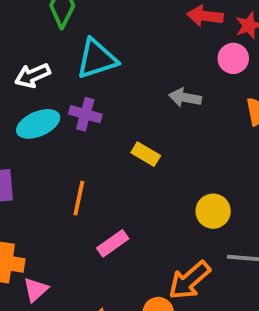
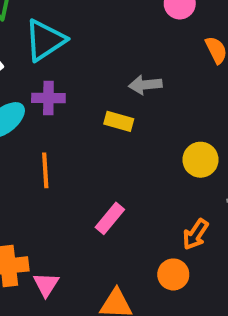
gray arrow: (185, 98) -> (145, 85), moved
orange line: (79, 198) -> (45, 170), moved
orange arrow: (189, 280) -> (196, 234), size x0.7

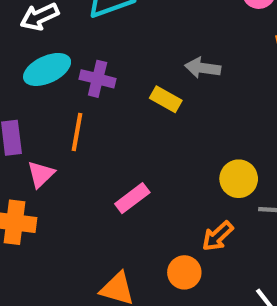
purple cross: (48, 98) -> (98, 79), moved
yellow circle: (200, 160) -> (239, 179), moved
pink triangle: (46, 284) -> (41, 174), moved

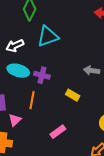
cyan ellipse: (47, 69) -> (18, 71), turned 40
yellow rectangle: (166, 99) -> (73, 95), moved

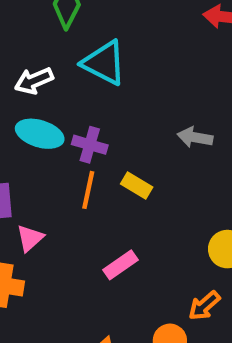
cyan triangle: (48, 36) -> (104, 63), turned 45
yellow rectangle: (73, 95) -> (137, 185), moved
orange line: (32, 100) -> (88, 190), moved

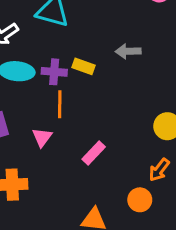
yellow rectangle: (137, 185) -> (84, 66), moved
pink triangle: (30, 238) -> (42, 137), moved

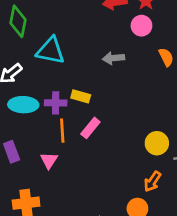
gray arrow: (128, 51) -> (114, 58), moved
pink rectangle: (94, 153) -> (90, 128), moved

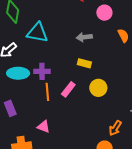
yellow rectangle: (81, 96) -> (84, 63), moved
yellow circle: (157, 143) -> (98, 88), moved
pink triangle: (49, 160) -> (44, 127), moved, turned -40

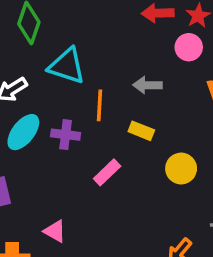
cyan ellipse: (18, 73) -> (23, 132), turned -60
yellow circle: (98, 88) -> (181, 169), moved
orange line: (47, 92) -> (100, 105), moved

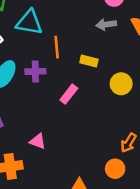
gray arrow: (147, 85) -> (106, 24), moved

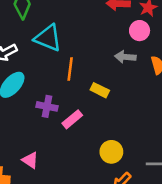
purple cross: (35, 71) -> (47, 106), moved
yellow circle: (121, 84) -> (111, 152), moved

